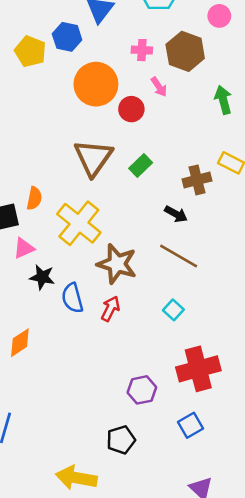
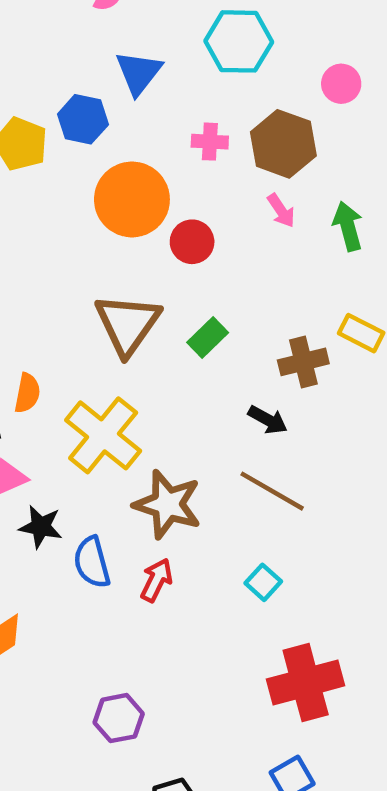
pink arrow: (159, 87) -> (281, 211), moved
purple hexagon: (142, 390) -> (119, 718), moved

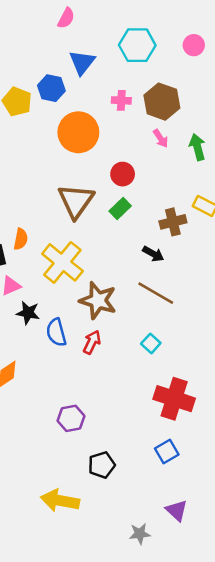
pink circle: (341, 84) -> (194, 45), moved
red circle: (192, 242) -> (123, 174), moved
red cross: (306, 682) -> (174, 399), turned 33

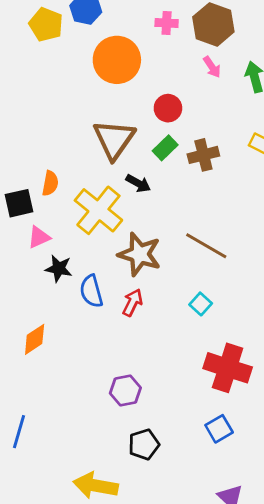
brown cross: (173, 222) -> (203, 155), moved
black arrow: (153, 254) -> (138, 183), moved
purple hexagon: (71, 418) -> (125, 391), moved

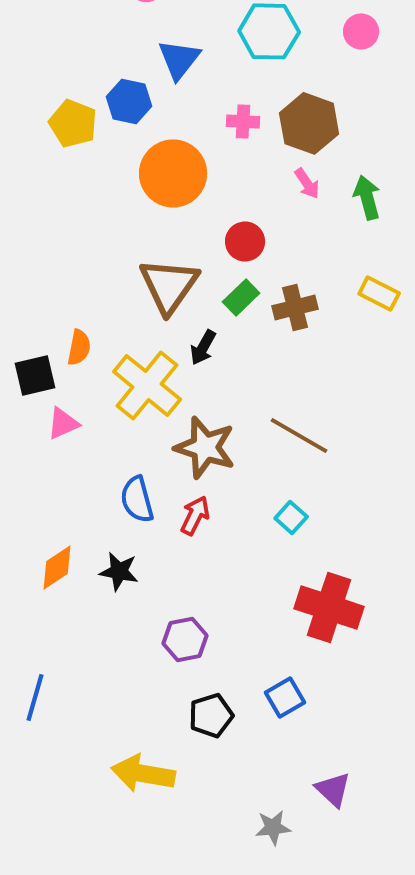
black arrow: (138, 183) -> (203, 347), turned 90
black star: (59, 268) -> (119, 572), moved
blue square: (219, 429) -> (285, 698), moved

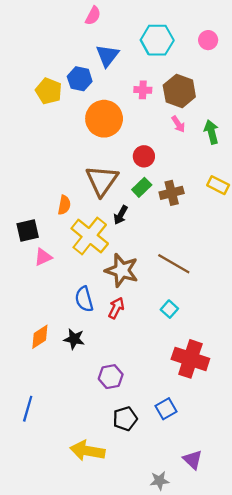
orange semicircle: (79, 347) -> (64, 205), moved

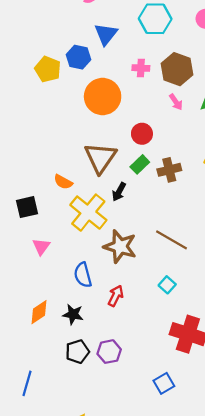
orange semicircle: (64, 205) -> (63, 182), turned 108
pink triangle: (43, 257) -> (41, 246), moved, turned -30
red arrow: (116, 308) -> (116, 296), moved
black pentagon: (125, 419) -> (77, 352), moved

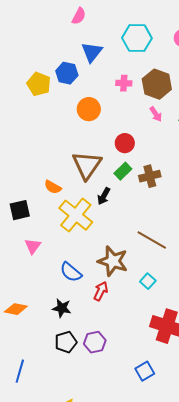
orange circle: (103, 97) -> (89, 109), size x0.7
brown star: (120, 246) -> (113, 261), moved
blue semicircle: (83, 275) -> (71, 272), turned -35
orange diamond: (39, 312) -> (16, 309), moved, turned 45

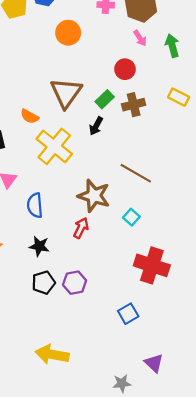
red circle: (125, 143) -> (125, 69), moved
black arrow: (104, 196) -> (96, 126), moved
blue semicircle: (71, 272) -> (35, 205), moved, turned 45

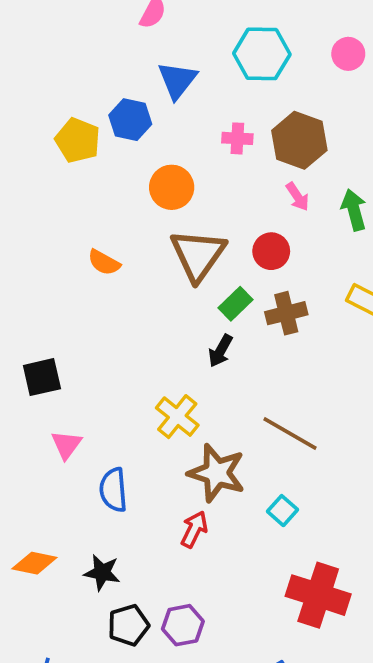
brown triangle: (66, 93) -> (198, 255), moved
orange semicircle: (30, 116) -> (104, 262), moved
yellow cross: (54, 146) -> (177, 417), moved, size x0.7
black star: (39, 246) -> (102, 573), moved

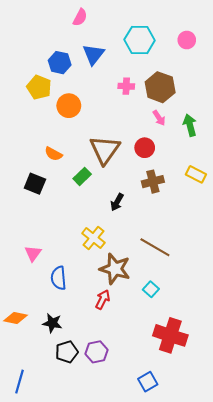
blue hexagon: (130, 120) -> (60, 63), moved
orange circle: (172, 187) -> (69, 106), moved
green rectangle: (236, 304) -> (82, 176), moved
black square: (42, 377) -> (35, 184), moved, turned 35

